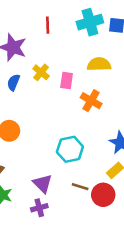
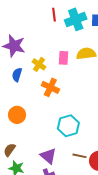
red line: (48, 25) -> (54, 15), moved
pink rectangle: (67, 80) -> (63, 58), moved
orange cross: (91, 101) -> (50, 87), moved

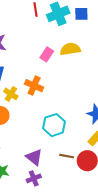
pink rectangle: (63, 58) -> (47, 54), turned 32
yellow cross: (39, 64) -> (11, 94), moved

